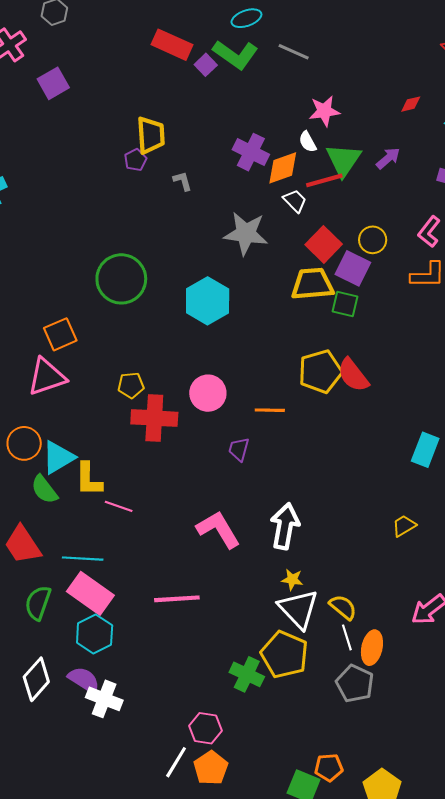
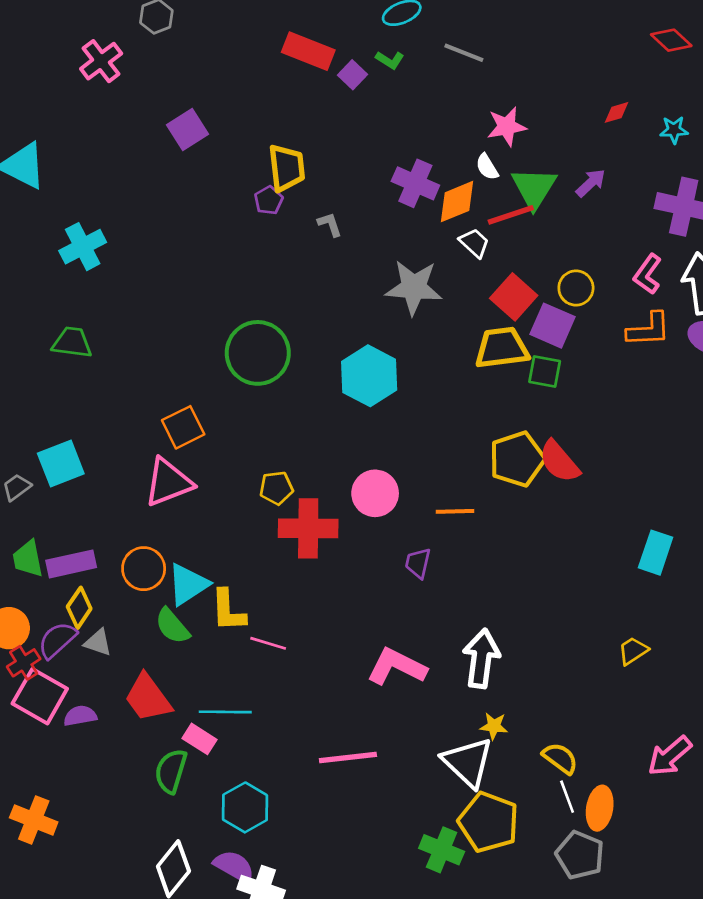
green L-shape: (235, 55) -> (390, 60), size x0.5
purple square: (53, 83) -> (187, 129), moved
pink L-shape: (218, 529) -> (397, 667), turned -30
pink rectangle: (90, 593) -> (199, 739), moved, size x0.6
white triangle: (298, 609) -> (468, 762), moved

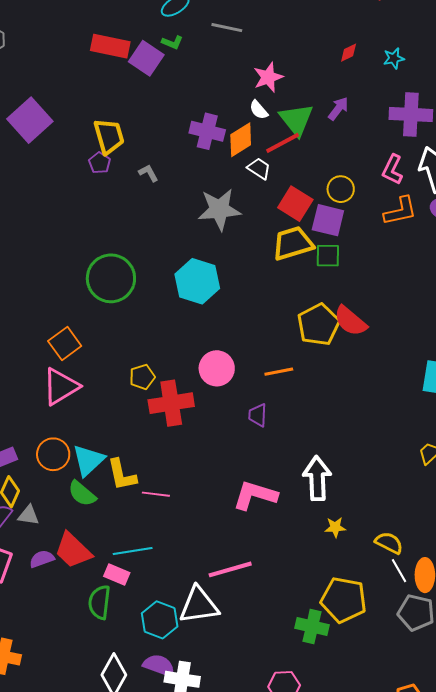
purple square: (353, 75) -> (146, 58), size x1.6
purple square: (187, 129) -> (30, 120), size x1.4
purple semicircle: (80, 716) -> (42, 559), moved
white triangle: (468, 762) -> (199, 605), moved, turned -42

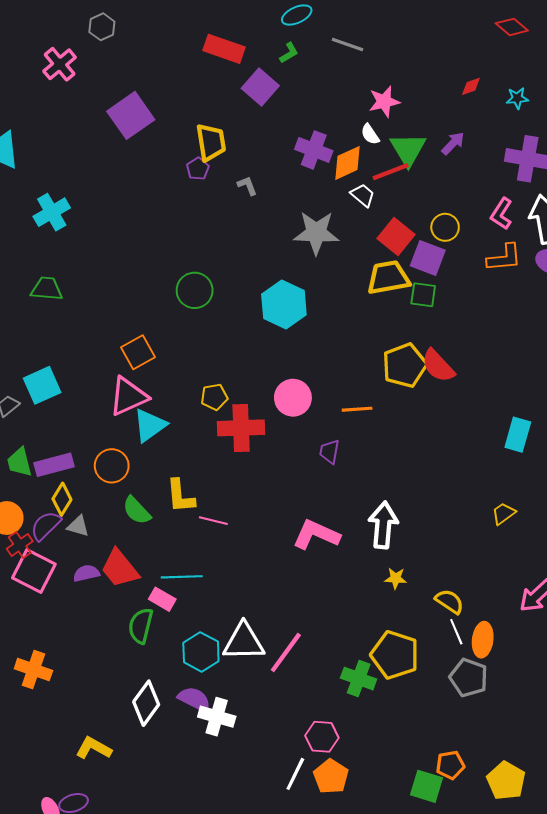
green L-shape: (172, 42) -> (289, 53), turned -60
purple square: (146, 58) -> (260, 87), moved
green circle: (111, 278) -> (195, 290), size x0.7
cyan triangle: (88, 460) -> (150, 425), moved
pink line: (230, 569) -> (286, 653), moved, turned -45

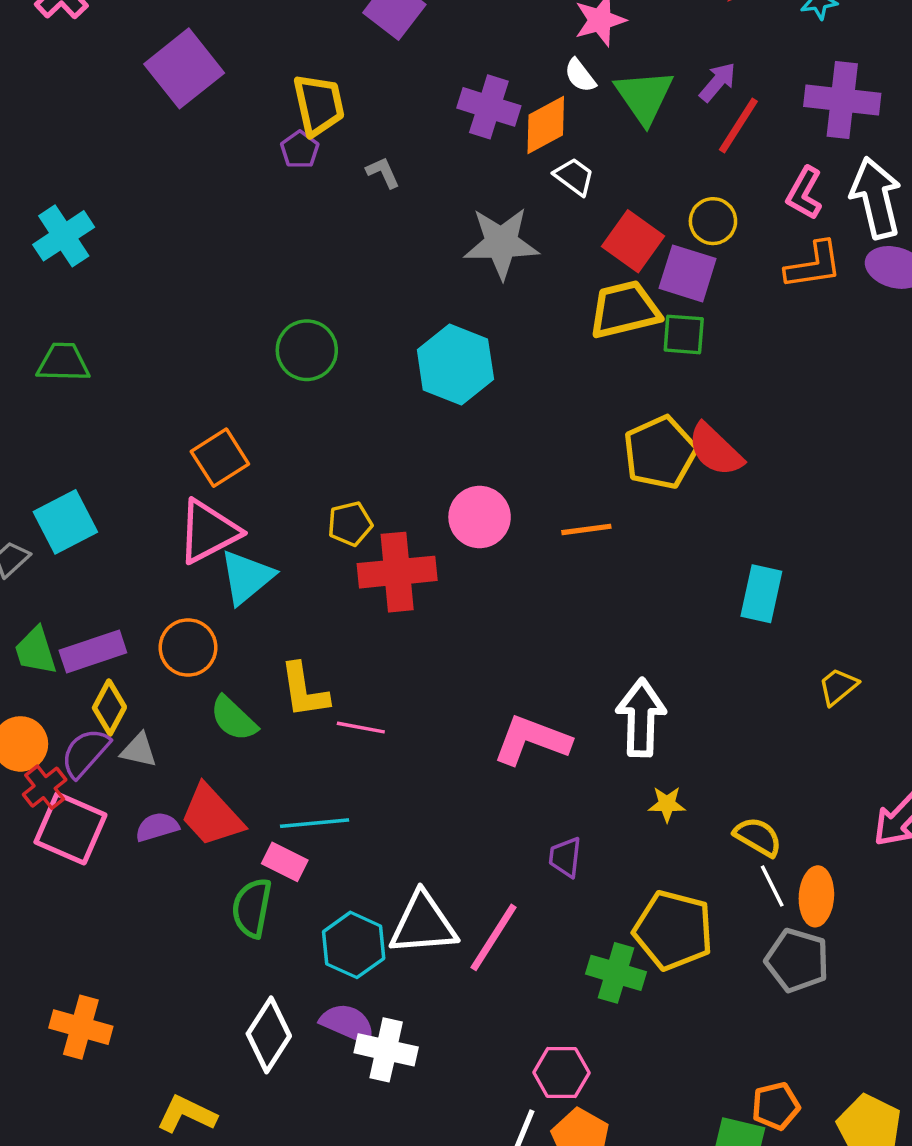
red line: (391, 172) -> (738, 125), moved, turned -33
cyan rectangle: (518, 435) -> (761, 594), moved
purple trapezoid: (329, 452) -> (565, 857), moved
orange cross: (33, 670) -> (81, 1027), moved

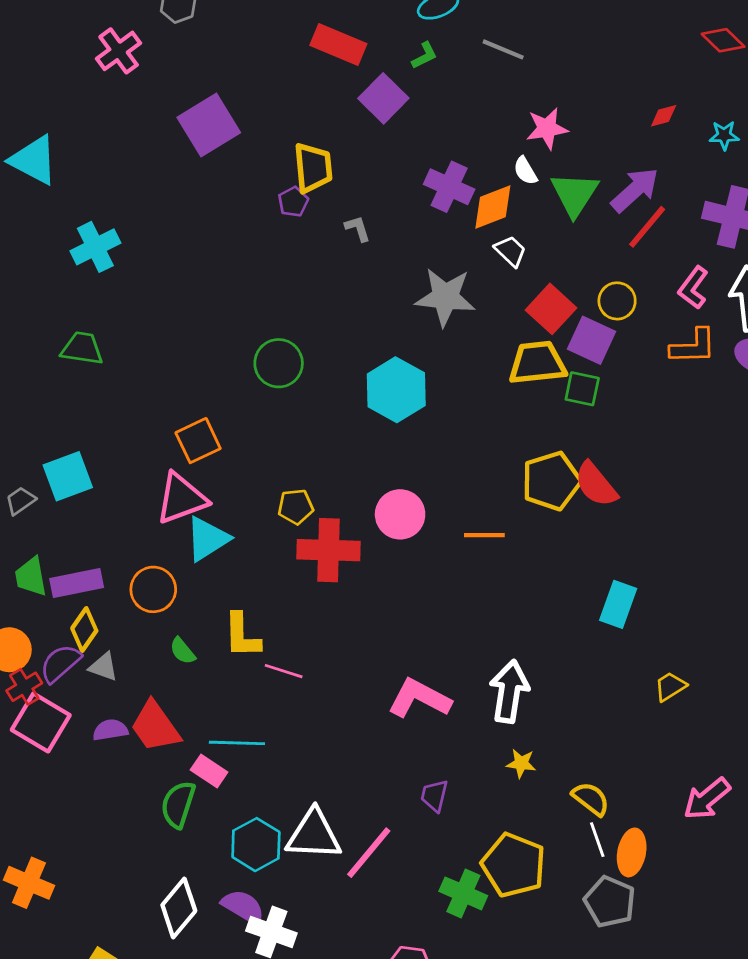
purple arrow: (718, 82) -> (635, 190), size x1.5
green semicircle: (233, 719) -> (183, 651), size x0.7

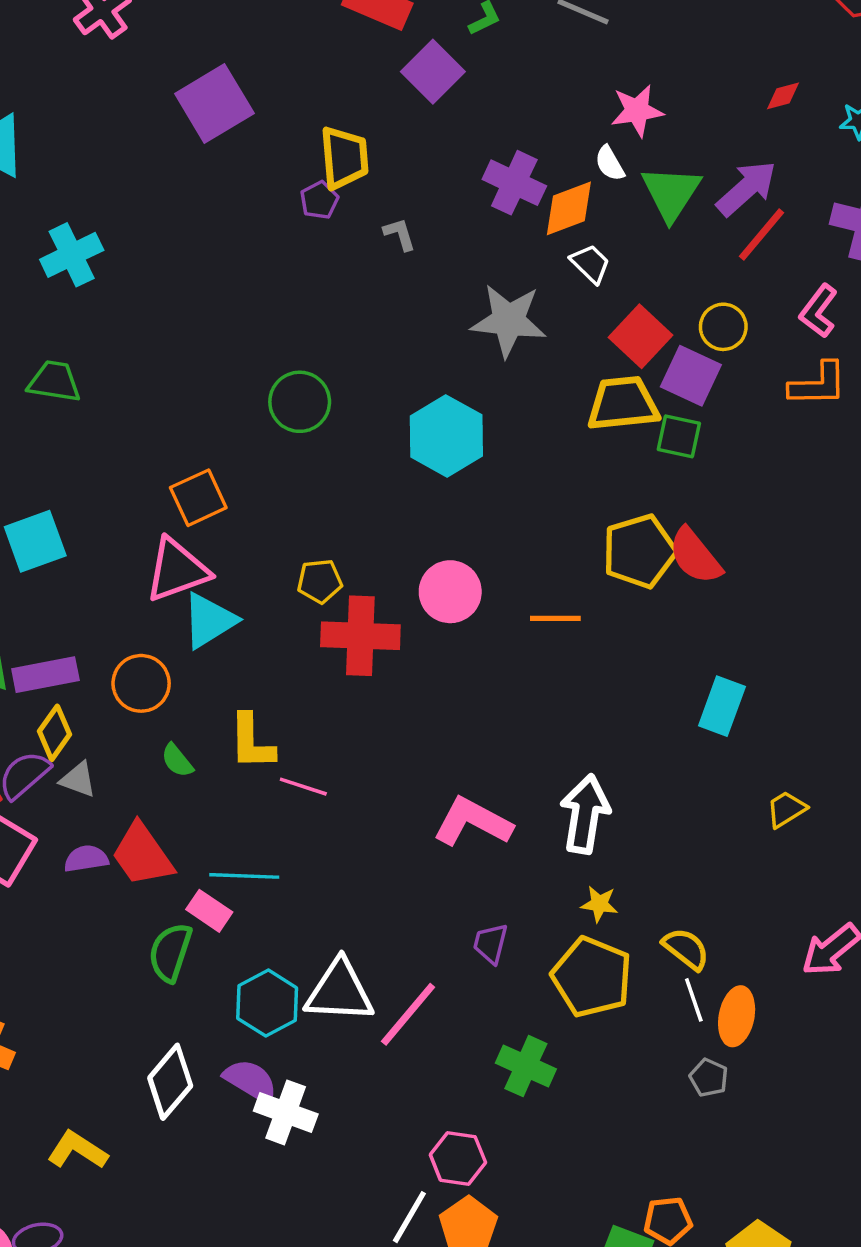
yellow pentagon: (514, 865) -> (592, 977), moved
gray pentagon: (610, 902) -> (709, 1078), size x0.6

